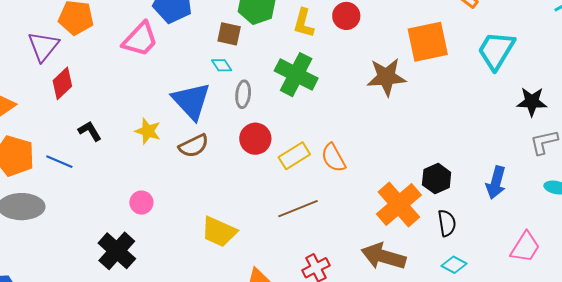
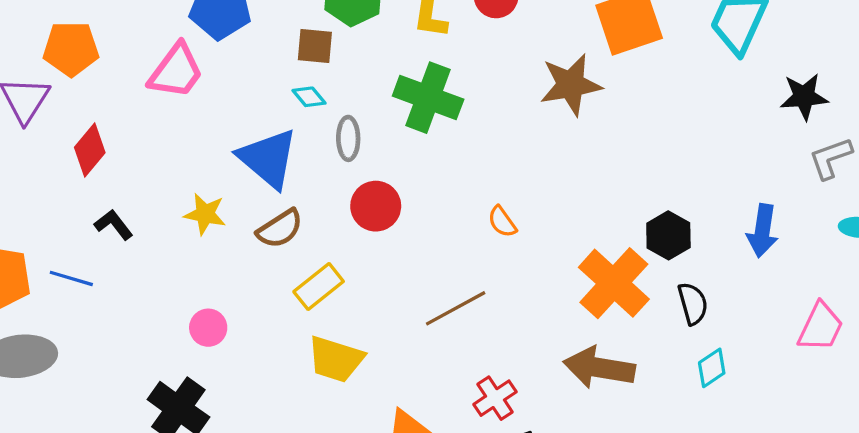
red diamond: (62, 83) -> (90, 150), moved
yellow rectangle: (294, 156) -> (319, 286), moved
orange semicircle: (333, 158) -> (502, 222), size x0.7
cyan diamond: (454, 265) -> (712, 368), turned -55

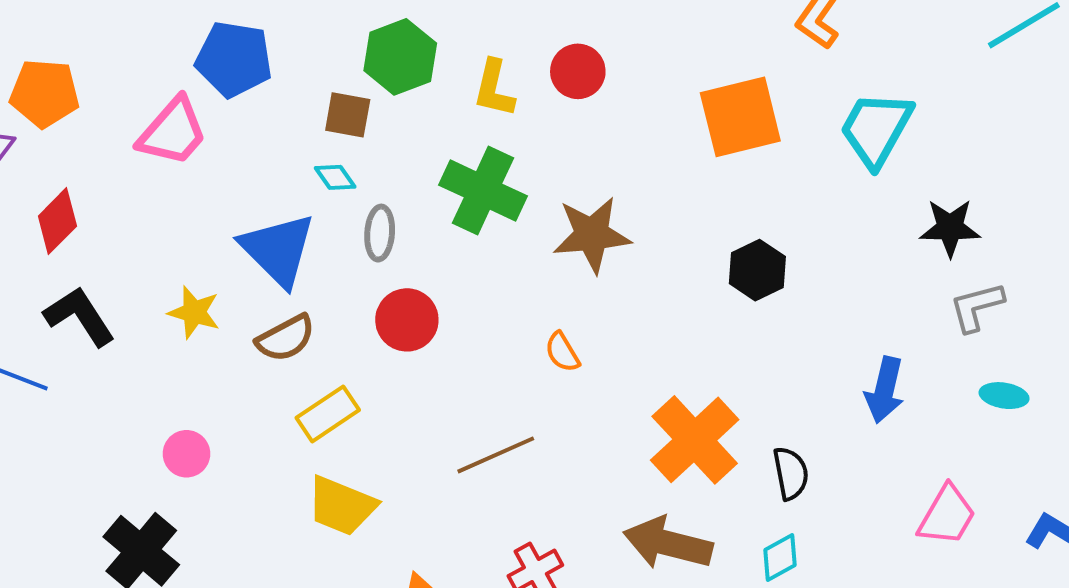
brown star: (571, 85) -> (592, 235), moved
black L-shape: (114, 225) -> (80, 316), size x1.5
black hexagon: (668, 235) -> (757, 270), moved
cyan diamond: (712, 368) -> (780, 557), moved

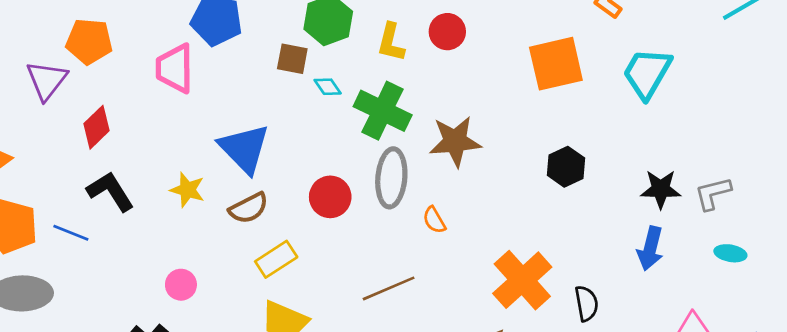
pink trapezoid: (173, 132) -> (175, 68), turned 138
cyan diamond: (335, 177) -> (328, 87), moved
black star: (950, 228) -> (661, 189), moved
gray ellipse: (380, 233) -> (391, 178), moved, size x1.6

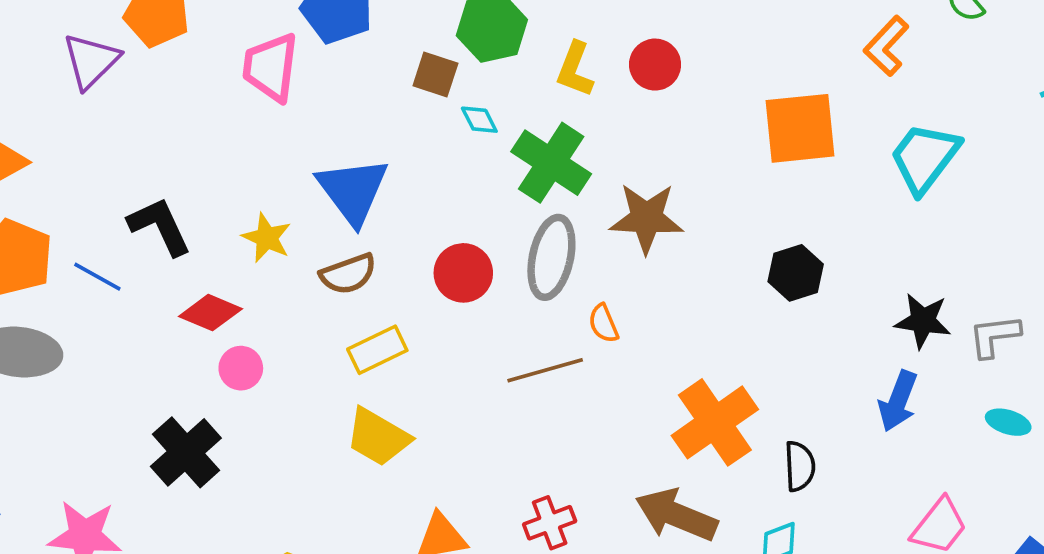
red diamond: (97, 127) -> (210, 313), moved, turned 60
brown line: (389, 288) -> (545, 370), moved

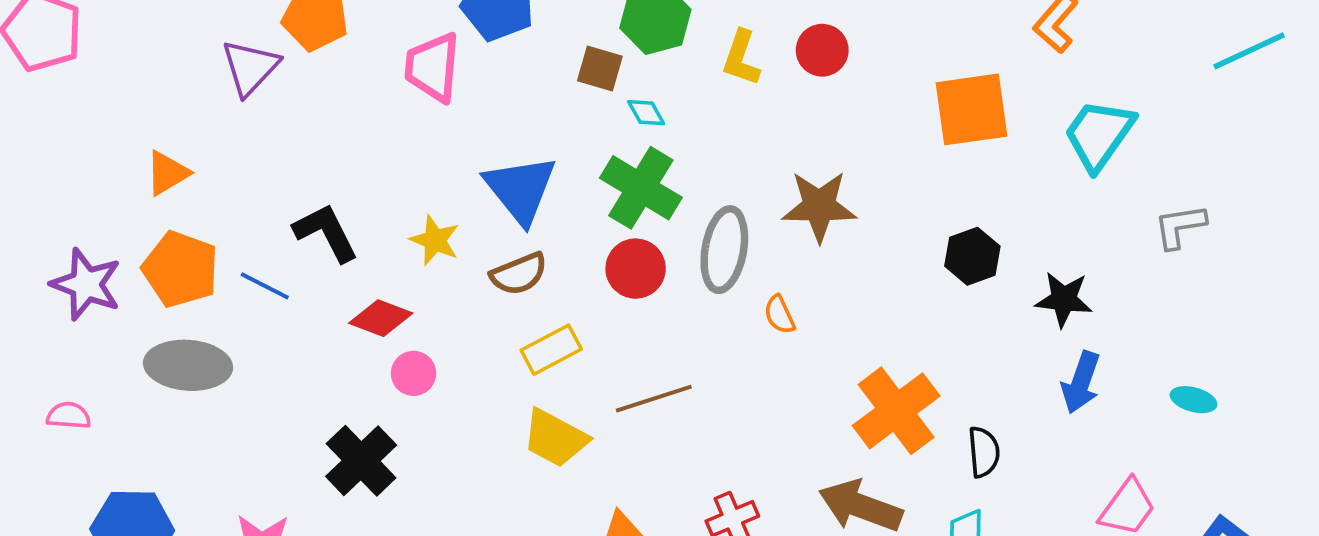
green cross: (551, 163) -> (641, 188), moved
black star: (923, 321) -> (1064, 299), moved
gray L-shape: (994, 336) -> (1180, 226), moved
brown line: (545, 370) -> (654, 399), moved

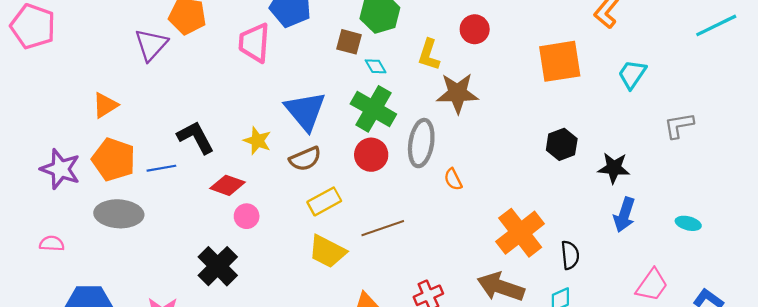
yellow L-shape: (741, 58) -> (429, 55), moved
cyan trapezoid: (1099, 135) -> (632, 74), size x0.7
brown star: (819, 206) -> (457, 93), moved
blue line: (265, 286) -> (161, 168), turned -36

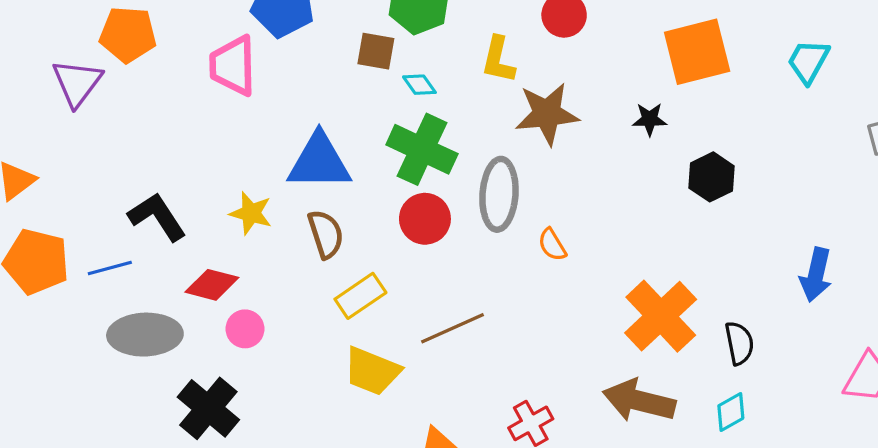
blue triangle: (305, 111) -> (319, 162), turned -45
brown semicircle: (305, 159) -> (326, 234), turned -80
black star: (614, 168) -> (650, 119), moved, size x0.7
gray ellipse: (119, 214) -> (145, 335), moved

